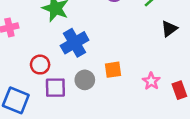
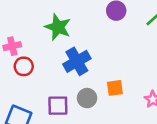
red circle: (40, 65) -> (24, 66), moved

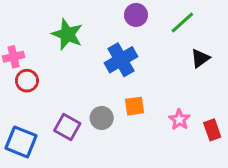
blue cross: (77, 61) -> (121, 60), moved
purple square: (58, 106) -> (67, 127), turned 30

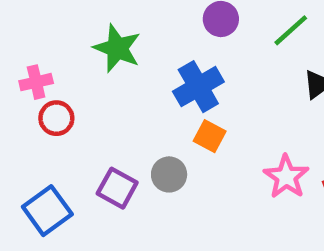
orange square: (134, 106) -> (210, 136), moved, turned 36
pink star: (179, 119) -> (286, 177), size x1.4
blue square: (21, 142) -> (47, 211), turned 32

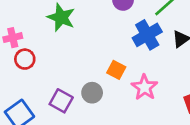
blue cross: (198, 87) -> (147, 35), moved
pink star: (286, 177) -> (145, 87), moved

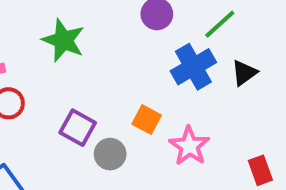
purple square: (61, 101) -> (78, 128), moved

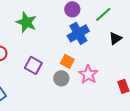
blue cross: (193, 67) -> (78, 33), moved
gray circle: (110, 154) -> (61, 78), moved

